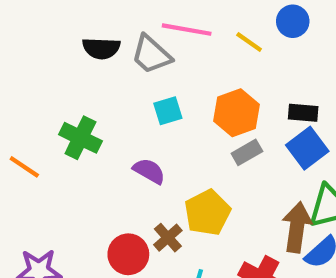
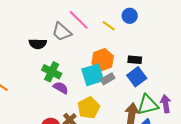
pink line: (187, 30) -> (79, 20), turned 35
black semicircle: (101, 48) -> (38, 44), moved
cyan square: (168, 111) -> (93, 75), moved, size x1.6
green cross: (80, 138) -> (52, 72), moved

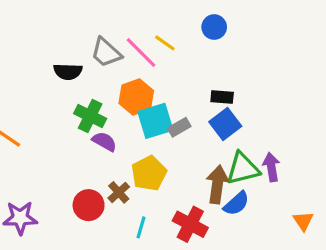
pink line: (79, 20) -> (141, 52), moved
yellow line: (109, 26) -> (165, 43), moved
orange hexagon: (103, 60) -> (136, 97), moved

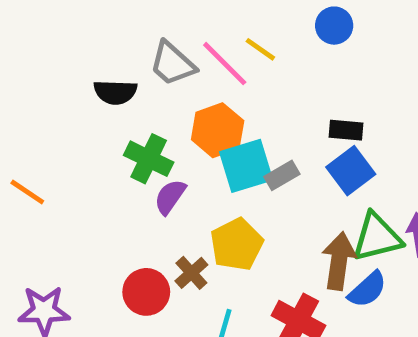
purple semicircle: (104, 142) -> (170, 197), turned -85

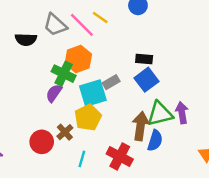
green cross: (149, 159) -> (64, 74), moved
cyan square: (246, 166) -> (93, 93), moved
blue semicircle: (367, 290) -> (155, 141), turned -30

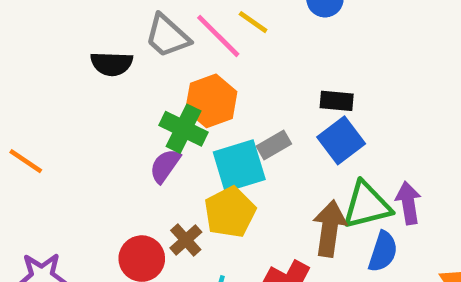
blue semicircle: (155, 141) -> (383, 252), moved

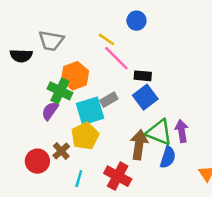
yellow line: (253, 22) -> (106, 39), moved
gray trapezoid: (167, 36) -> (51, 41), turned -32
pink line: (218, 36) -> (116, 58), moved
green triangle: (367, 205) -> (159, 132), turned 36

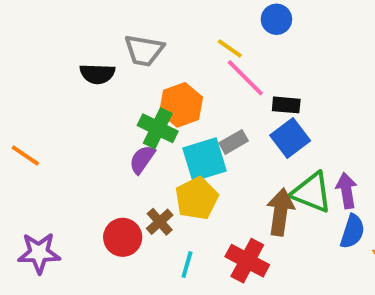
blue semicircle: (168, 157) -> (352, 231), moved

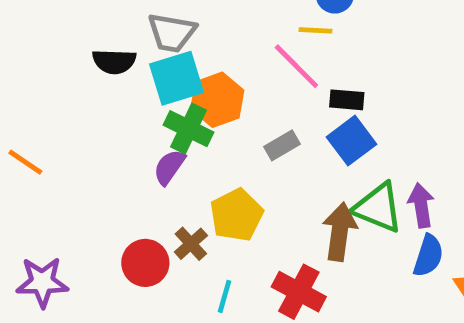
yellow line: (230, 48) -> (316, 30), moved, turned -32
cyan square: (204, 159) -> (177, 78), moved

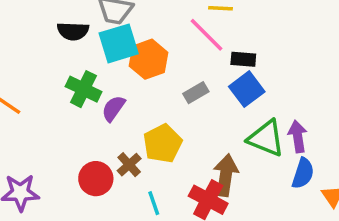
green cross: (188, 129) -> (84, 89), moved
brown arrow: (340, 232) -> (226, 175), moved
cyan line: (224, 296) -> (154, 203), turned -35

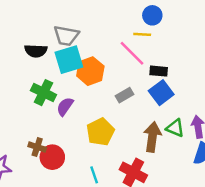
green triangle: (266, 138) -> (175, 128), size x0.7
brown cross: (129, 165) -> (37, 147), moved, turned -30
brown arrow: (226, 175) -> (152, 137), moved

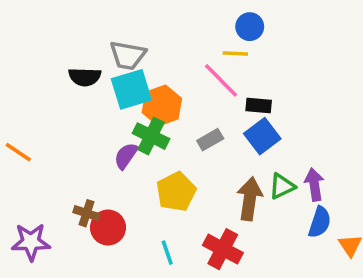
green cross: (43, 93) -> (151, 136), moved
green triangle: (175, 128) -> (282, 186), turned -48

